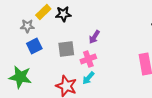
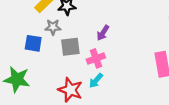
gray star: (27, 26) -> (53, 27), moved
blue square: (34, 46) -> (33, 43), turned 35

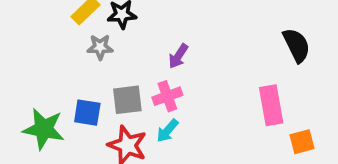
blue square: (33, 43) -> (87, 113), moved
gray square: (70, 47) -> (127, 100), moved

